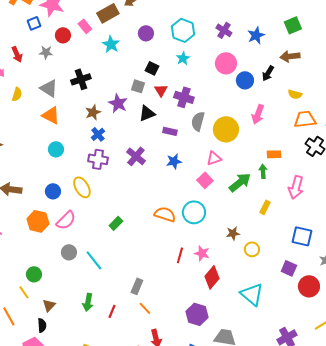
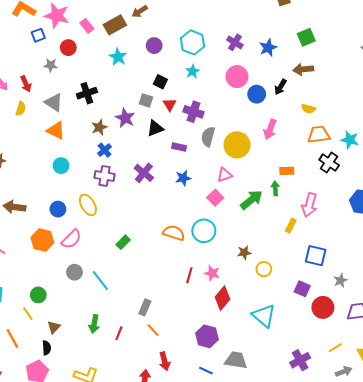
pink rectangle: (85, 26) -> (87, 26), moved
red arrow: (17, 54) -> (26, 84), moved
yellow rectangle: (265, 207) -> (291, 226), moved

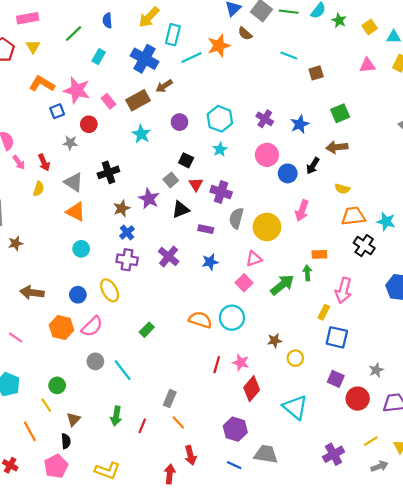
gray square: (146, 100) -> (171, 180), turned 32
blue square: (316, 256) -> (337, 337), moved

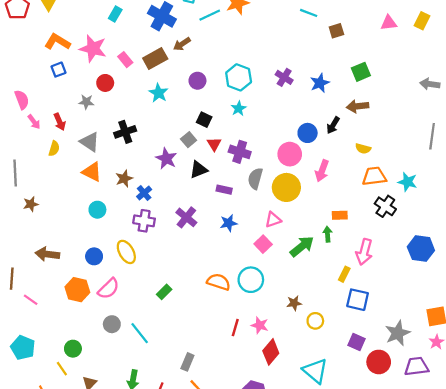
blue square: (57, 111) -> (58, 70), moved
pink circle: (267, 155) -> (290, 154), moved
brown star: (122, 208) -> (124, 179), moved
gray star: (376, 370) -> (398, 333), size x1.6

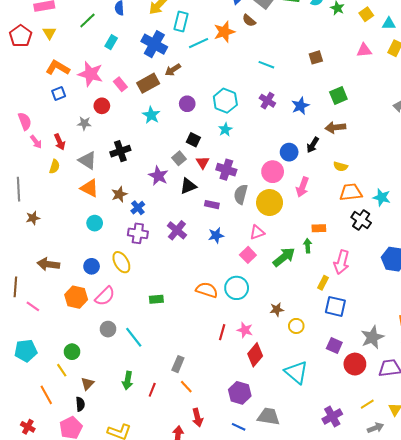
cyan line: (309, 13) -> (266, 65), moved
green rectangle: (164, 292) -> (156, 299), turned 40
cyan pentagon: (23, 348) -> (26, 351), turned -30

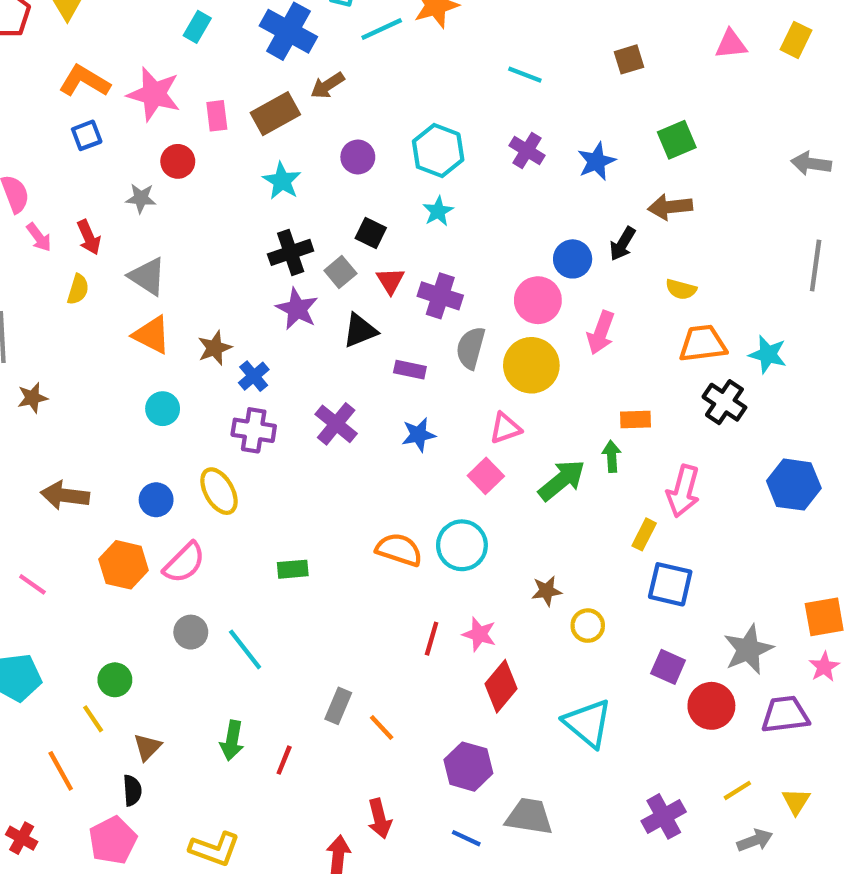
pink rectangle: (120, 84) -> (217, 116), turned 32
black cross: (120, 151) -> (291, 252), moved
orange line: (186, 387) -> (382, 728), moved

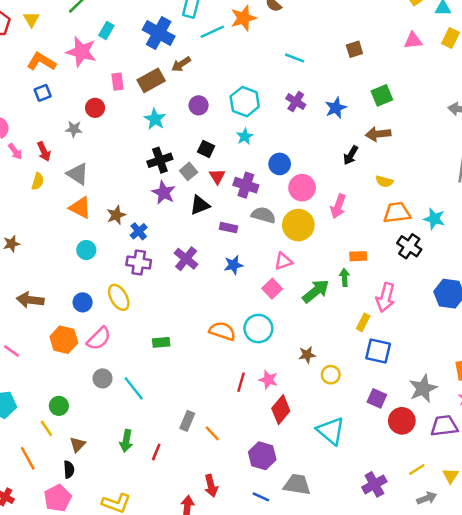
pink star: (154, 94) -> (81, 52), moved
blue circle: (573, 259) -> (280, 164), moved
gray semicircle: (471, 348) -> (263, 215), turned 90

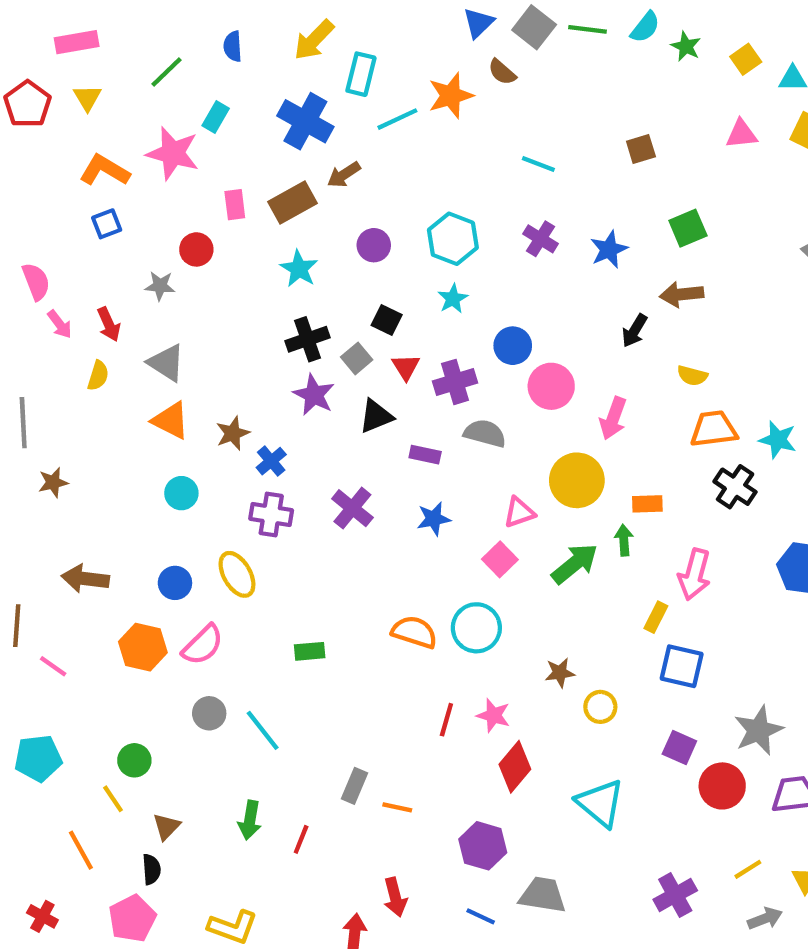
purple cross: (246, 185) -> (455, 382), turned -35
yellow circle: (298, 225) -> (577, 480), moved
orange line: (212, 433) -> (397, 807), turned -35

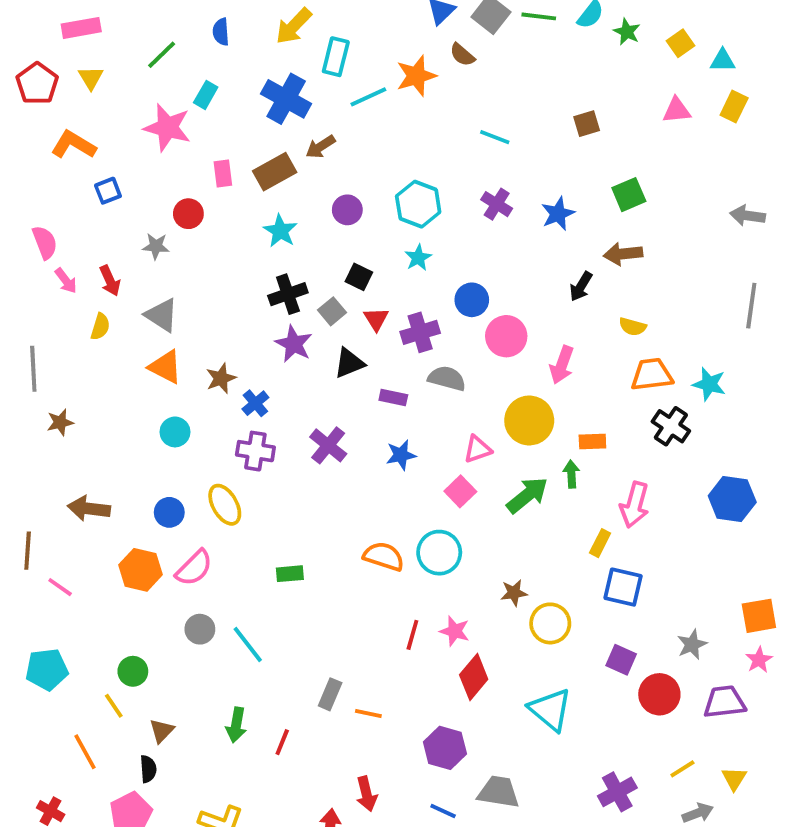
orange L-shape: (104, 170) -> (74, 145), moved
yellow circle: (600, 707) -> (550, 623), size x1.4
gray star: (759, 730) -> (692, 644), size x0.7

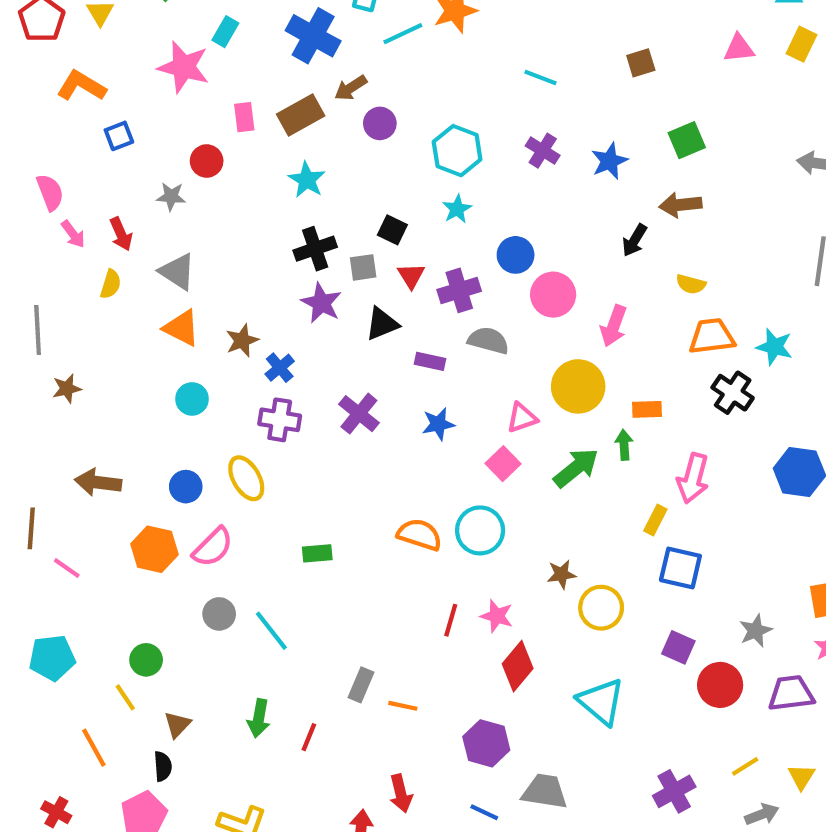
purple circle: (347, 210) -> (380, 123), moved
gray square: (332, 311) -> (363, 267), turned 32

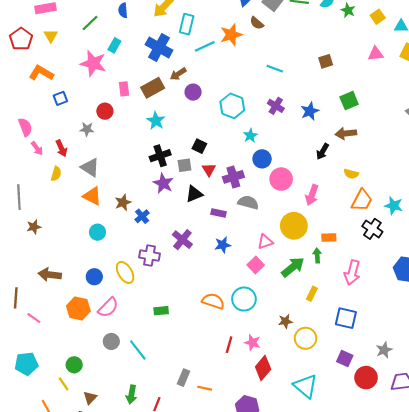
cyan star: (457, 209) -> (250, 136), moved
orange trapezoid: (712, 336) -> (362, 200), turned 125
purple cross: (280, 420) -> (149, 255), moved
yellow rectangle: (655, 520) -> (312, 294), moved

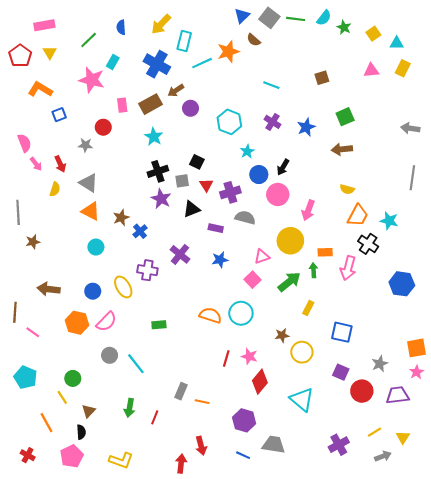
black arrow: (323, 151) -> (283, 167), moved
pink arrow: (352, 272) -> (348, 268), moved
cyan pentagon: (26, 364) -> (25, 377), turned 30

